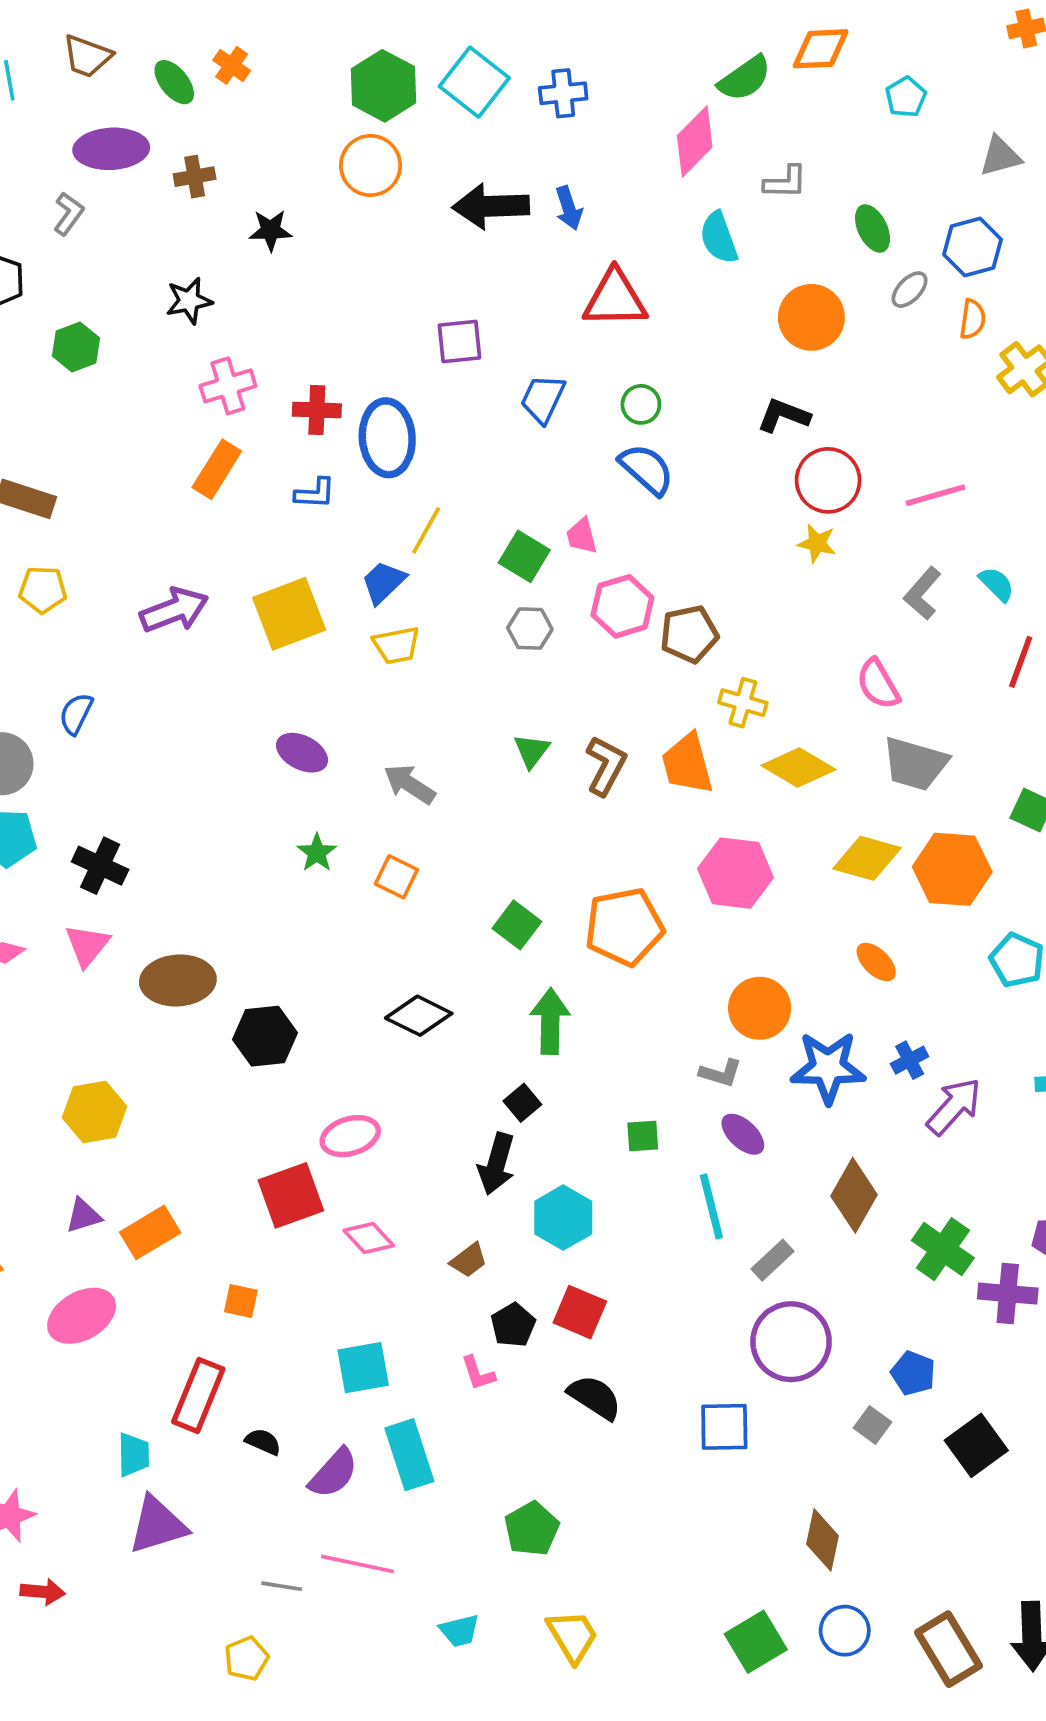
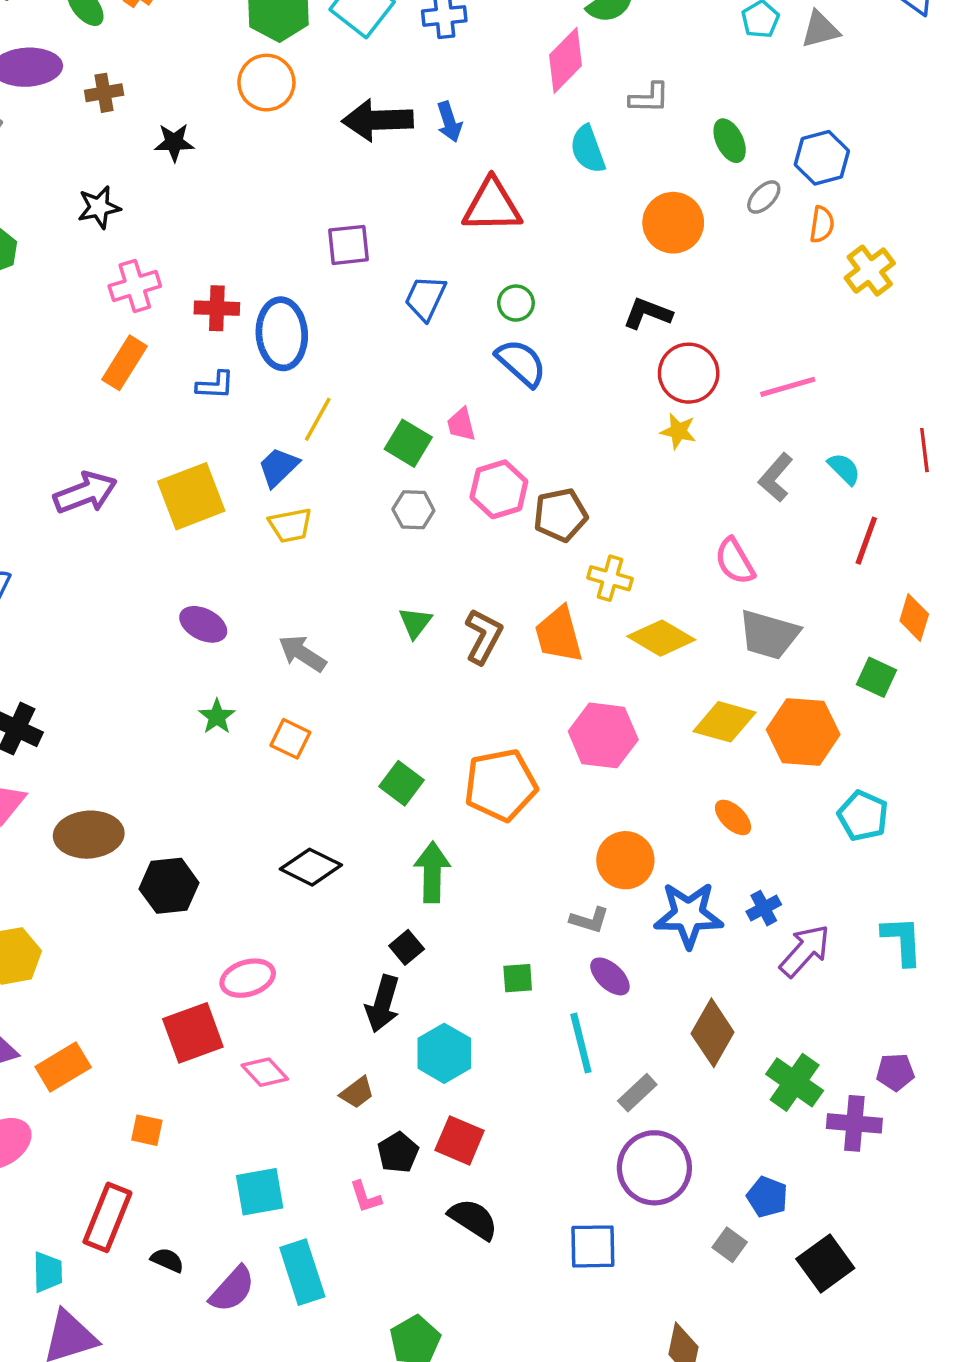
gray triangle: (1000, 156) -> (820, 30), moved

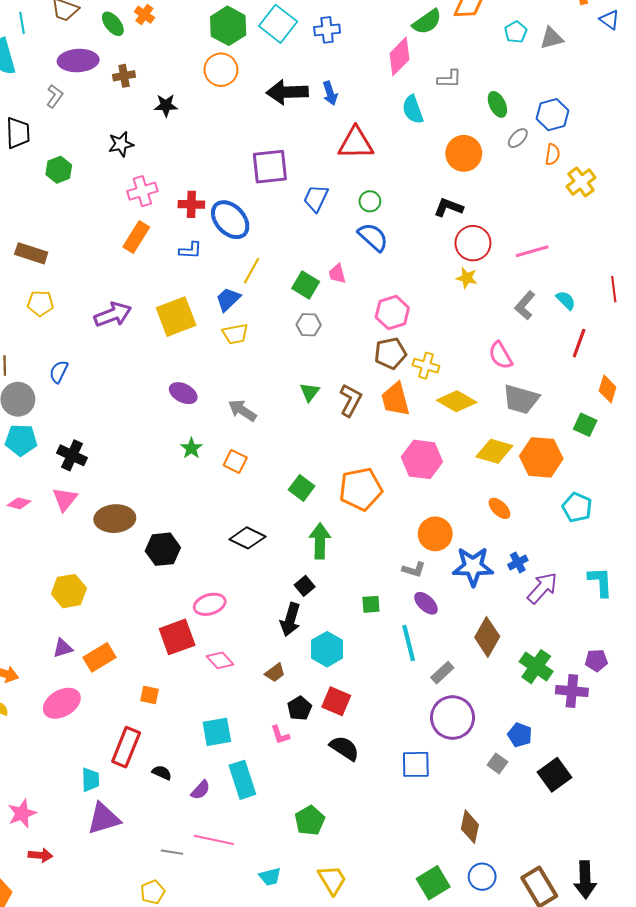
purple square: (348, 245) -> (270, 167), size x1.4
blue ellipse: (282, 334) -> (230, 220), turned -39
pink hexagon: (499, 489) -> (392, 313), moved
brown pentagon: (560, 515) -> (390, 353), moved
purple semicircle: (232, 1289) -> (201, 790), size x0.7

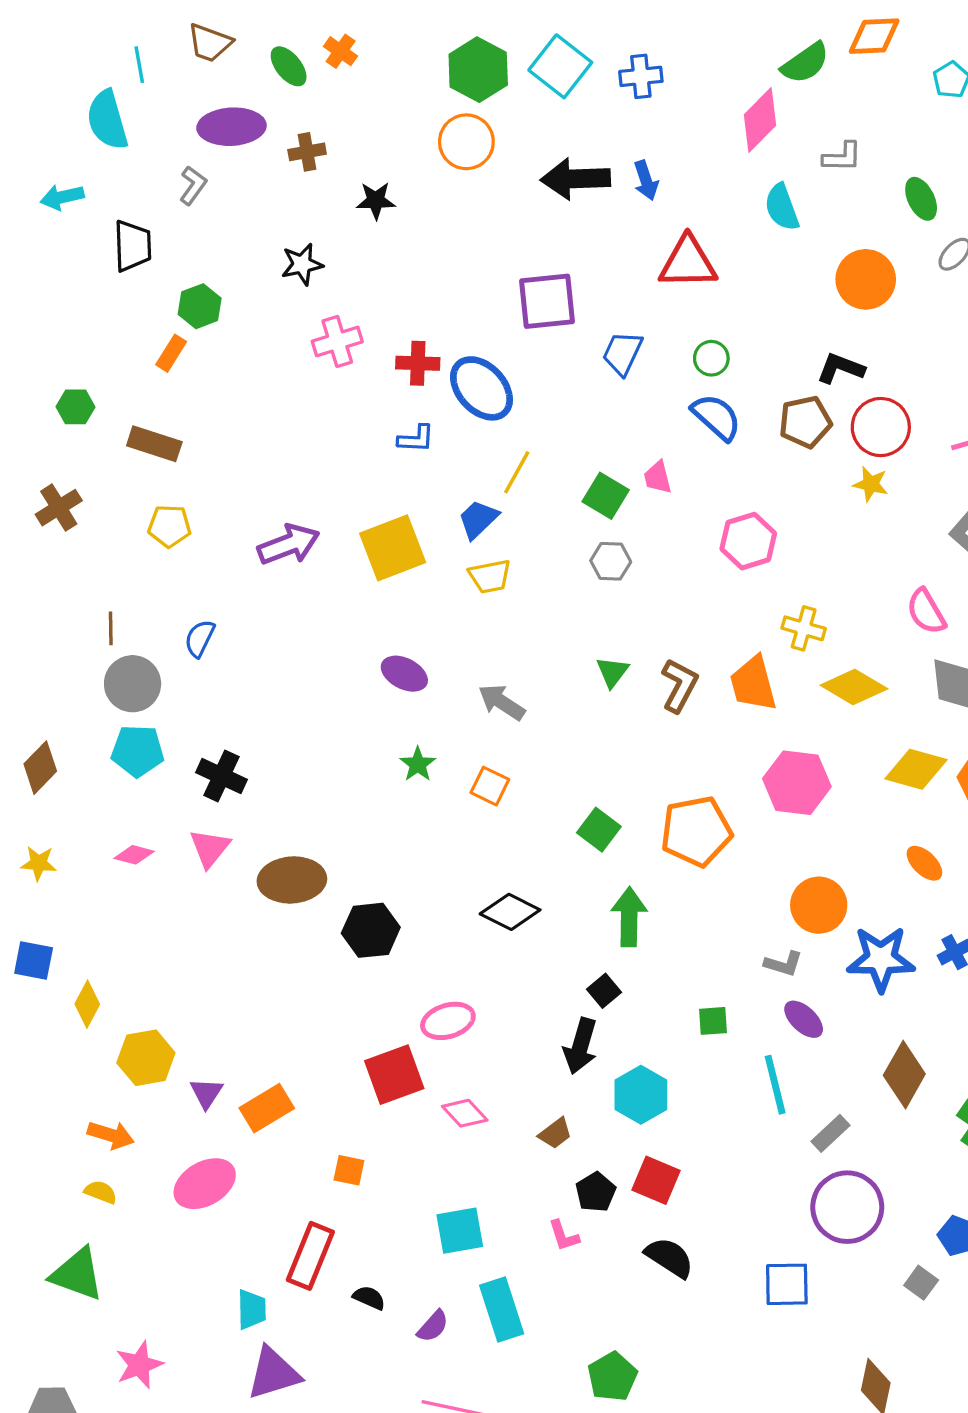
orange rectangle: (136, 237) -> (171, 353), moved, size x0.7
brown pentagon: (390, 353) -> (805, 422), moved
yellow hexagon: (69, 591) -> (146, 1058), moved
purple triangle: (63, 648) -> (206, 1093), turned -40

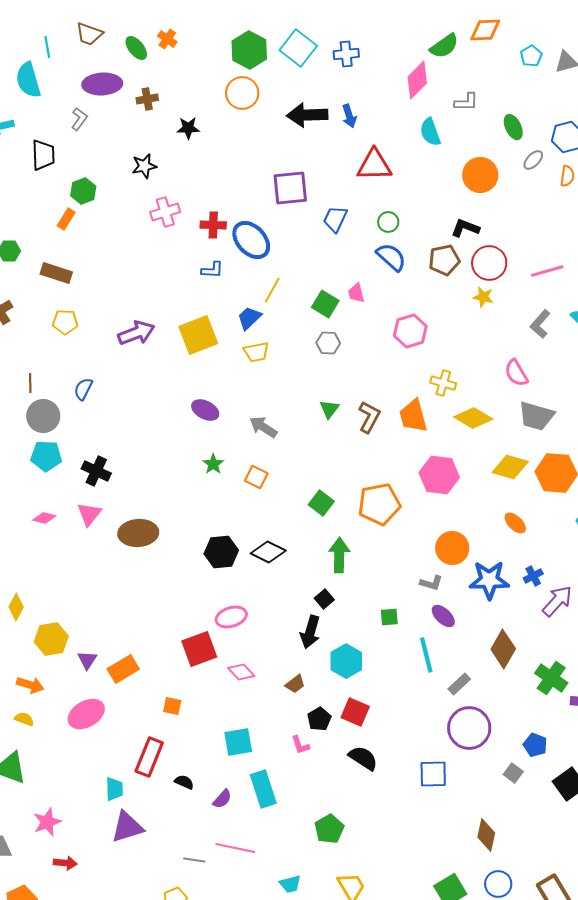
black hexagon: (371, 930) -> (221, 552), moved

